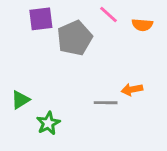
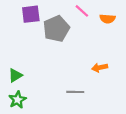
gray line: (106, 103) -> (75, 92), moved
green star: (48, 123) -> (17, 100), moved

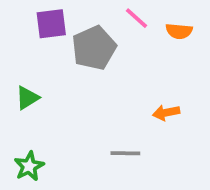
green triangle: (15, 75) -> (27, 98), moved

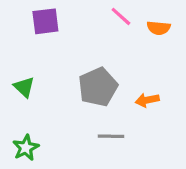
gray pentagon: (94, 48) -> (98, 87), moved
green triangle: (27, 98) -> (24, 87), turned -45

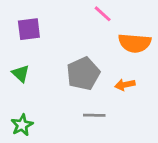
purple square: (45, 21) -> (29, 29), moved
orange semicircle: (159, 28) -> (135, 43), moved, size x1.6

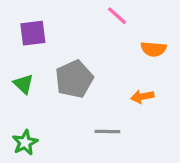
orange semicircle: (135, 43) -> (153, 49), size x0.7
gray pentagon: (83, 74) -> (74, 79), moved

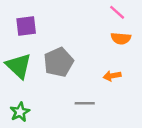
pink line: (117, 16) -> (117, 12), moved
green triangle: (23, 84) -> (19, 66), size x1.6

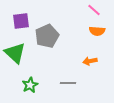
gray pentagon: (59, 62) -> (47, 36), moved
green star: (20, 112) -> (30, 85), moved

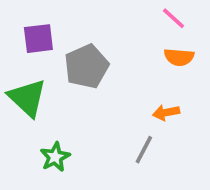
gray line: (68, 83) -> (144, 150), moved, turned -63

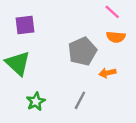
gray pentagon: (87, 66) -> (82, 51), moved
gray line: (144, 150) -> (80, 100), moved

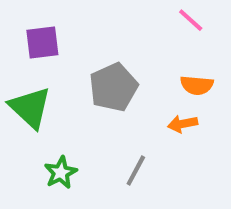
orange semicircle: (116, 37) -> (197, 85), moved
gray pentagon: (82, 51) -> (113, 87), moved

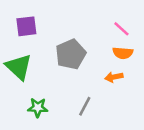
pink line: (191, 20) -> (121, 29), moved
green star: (61, 173) -> (38, 108), turned 30

